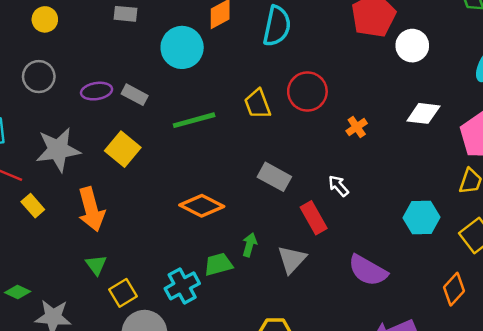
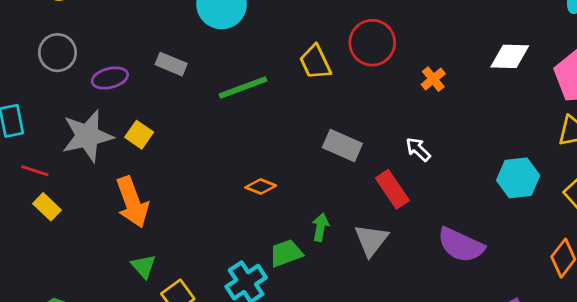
purple ellipse: (97, 91) -> (110, 78), moved
yellow square: (123, 149) -> (139, 135), moved, size x0.7
yellow rectangle: (33, 206) -> (47, 207), moved
orange diamond: (202, 206) -> (261, 187), size x0.6

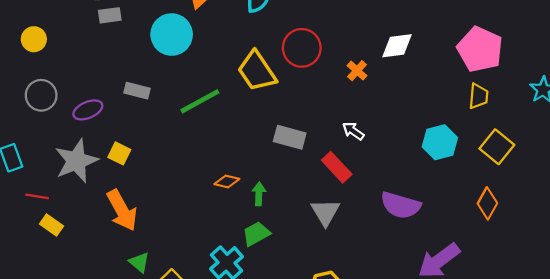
white diamond: (510, 56) -> (397, 46), moved
yellow trapezoid: (315, 62) -> (257, 71), size x1.4
green arrow: (320, 227) -> (259, 194), moved

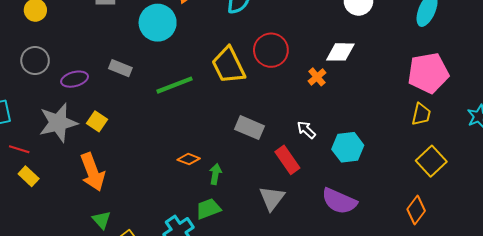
white diamond: (397, 46) -> (340, 52), moved
pink pentagon: (480, 49) -> (428, 73), turned 30
cyan hexagon: (440, 142) -> (348, 147), moved

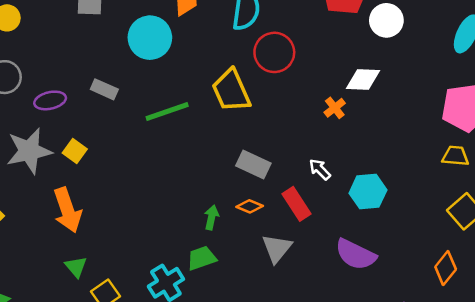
red circle: (271, 50) -> (274, 52), moved
yellow trapezoid: (421, 114) -> (455, 156), turned -100
orange diamond: (189, 159) -> (250, 206), moved

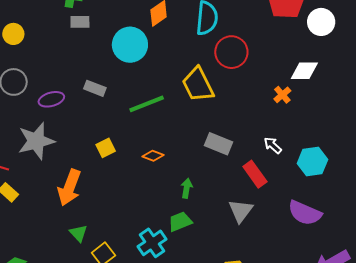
yellow square: (75, 151) -> (106, 148), moved, turned 30
orange diamond: (250, 206) -> (153, 156), moved
orange arrow: (67, 210) -> (69, 188), turned 42

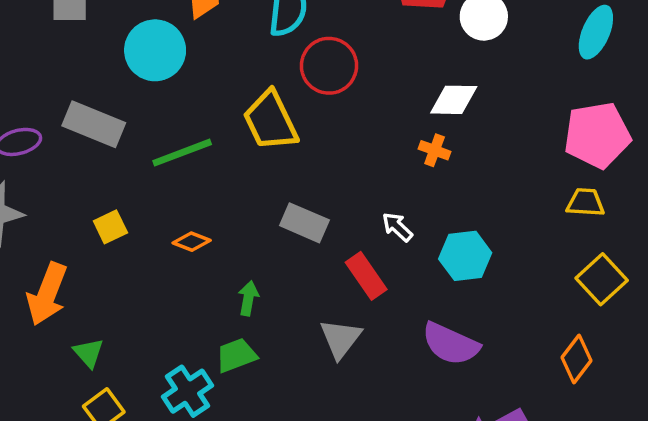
gray rectangle: (95, 88) -> (94, 124), size x1.6
orange cross: (282, 95) -> (435, 150), moved, turned -30
green triangle: (78, 233) -> (88, 353), moved

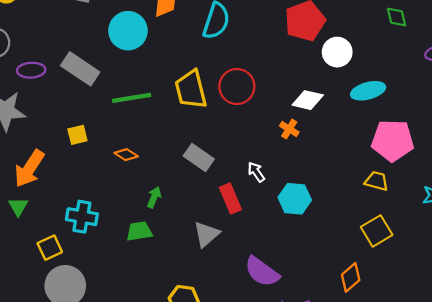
cyan ellipse: (596, 32) -> (368, 91), moved, turned 40
red circle: (329, 66) -> (237, 86), moved
purple semicircle: (451, 344) -> (262, 272), moved
green triangle: (88, 353) -> (18, 207), moved
cyan cross: (187, 391) -> (82, 217), moved, turned 32

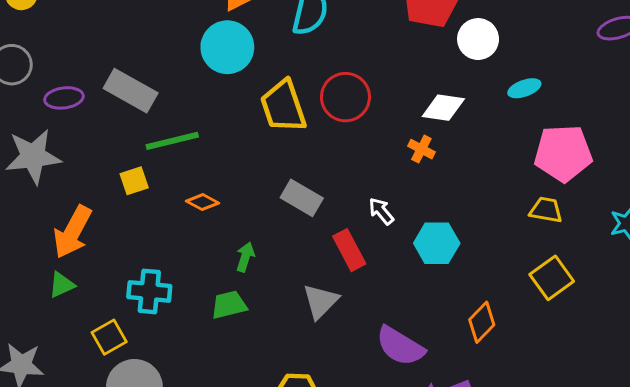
cyan circle: (128, 31) -> (227, 47), moved
cyan ellipse: (368, 91) -> (524, 88), size x0.7
green line: (132, 98) -> (172, 141), moved
green triangle: (18, 207) -> (62, 285), turned 40
orange diamond: (351, 277) -> (482, 322), moved

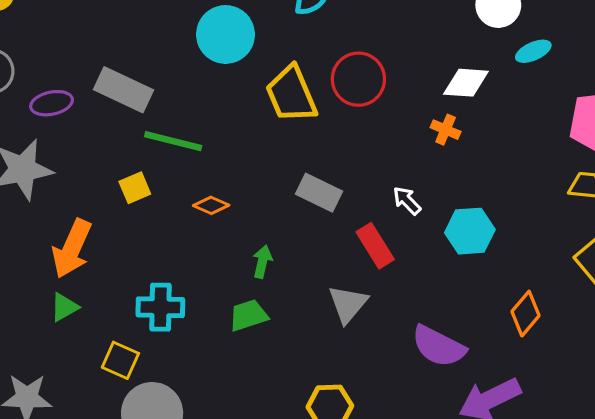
cyan ellipse: (524, 88) -> (533, 51), moved
green line: (172, 141) -> (173, 141), turned 32
yellow square: (109, 337) -> (120, 360), turned -32

